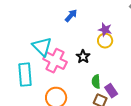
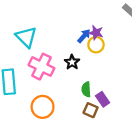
blue arrow: (71, 16) -> (84, 36), moved
cyan triangle: (42, 47) -> (26, 37), moved

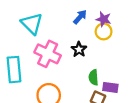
blue arrow: (84, 36) -> (80, 17), moved
purple rectangle: (103, 99) -> (110, 87), turned -48

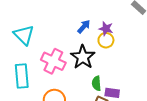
cyan triangle: (32, 24) -> (24, 35), moved
black star: (79, 49) -> (83, 57), size x1.6

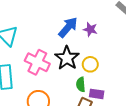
blue arrow: (84, 27) -> (68, 27), size x1.5
yellow circle: (106, 40) -> (90, 64), moved

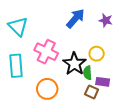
purple star: (90, 29) -> (106, 20), moved
black star: (67, 58) -> (74, 64), moved

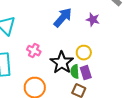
pink cross: (46, 52) -> (34, 51), size x0.6
purple rectangle: (103, 82) -> (86, 73), moved, turned 64

